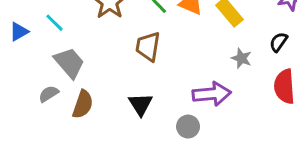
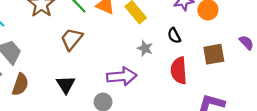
black semicircle: (279, 42) -> (174, 36), turned -63
brown trapezoid: (148, 46) -> (72, 39), turned 30

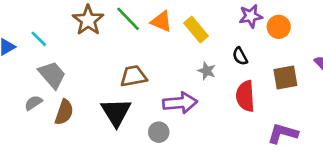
brown trapezoid: (72, 39) -> (133, 76), moved, turned 40
black triangle: (66, 84) -> (116, 112), size x1.4

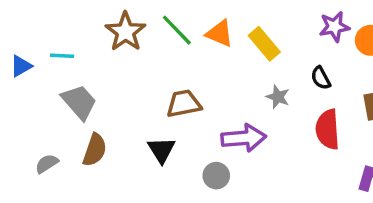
cyan line: (39, 39) -> (62, 56), turned -42
gray semicircle: (33, 103) -> (47, 164), moved
black triangle: (116, 112) -> (161, 150), size x0.7

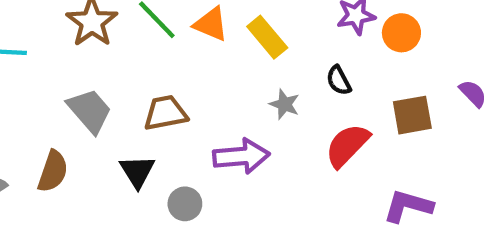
gray trapezoid: (79, 102) -> (90, 111), moved
red semicircle: (328, 129) -> (347, 145), turned 48
gray circle: (216, 176) -> (185, 204), moved

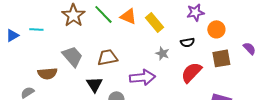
orange circle: (401, 33) -> (216, 29), moved
black semicircle: (339, 80) -> (187, 42), turned -72
brown semicircle: (53, 171) -> (47, 73), moved, turned 66

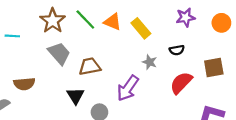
orange circle: (216, 29) -> (221, 23), moved
gray trapezoid: (72, 56) -> (59, 53), moved
purple arrow: (142, 77) -> (128, 88), turned 130

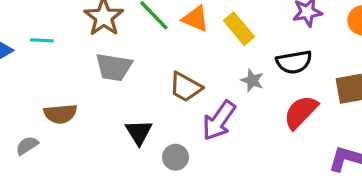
black semicircle: (177, 50) -> (294, 62), size x1.5
gray trapezoid: (59, 53) -> (114, 67), turned 140
brown trapezoid: (90, 66) -> (186, 87), moved, turned -140

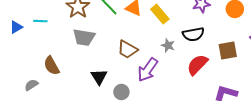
brown semicircle: (60, 114) -> (52, 66), turned 66

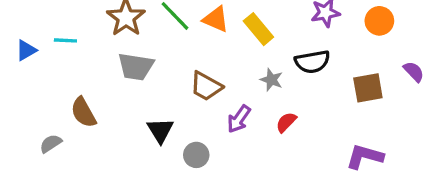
red semicircle: (197, 65) -> (286, 122), moved, size x0.6
purple arrow: (148, 70) -> (239, 119), size x0.7

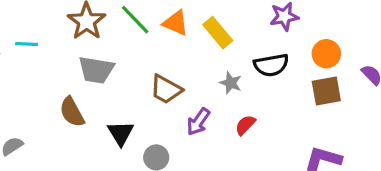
orange circle: (379, 21) -> (326, 54), moved
brown semicircle: (83, 112) -> (72, 112), moved

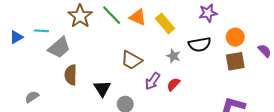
gray trapezoid: (96, 70) -> (59, 48), moved, turned -50
brown semicircle: (72, 112) -> (71, 75), turned 30
red semicircle: (245, 125) -> (173, 84), moved

